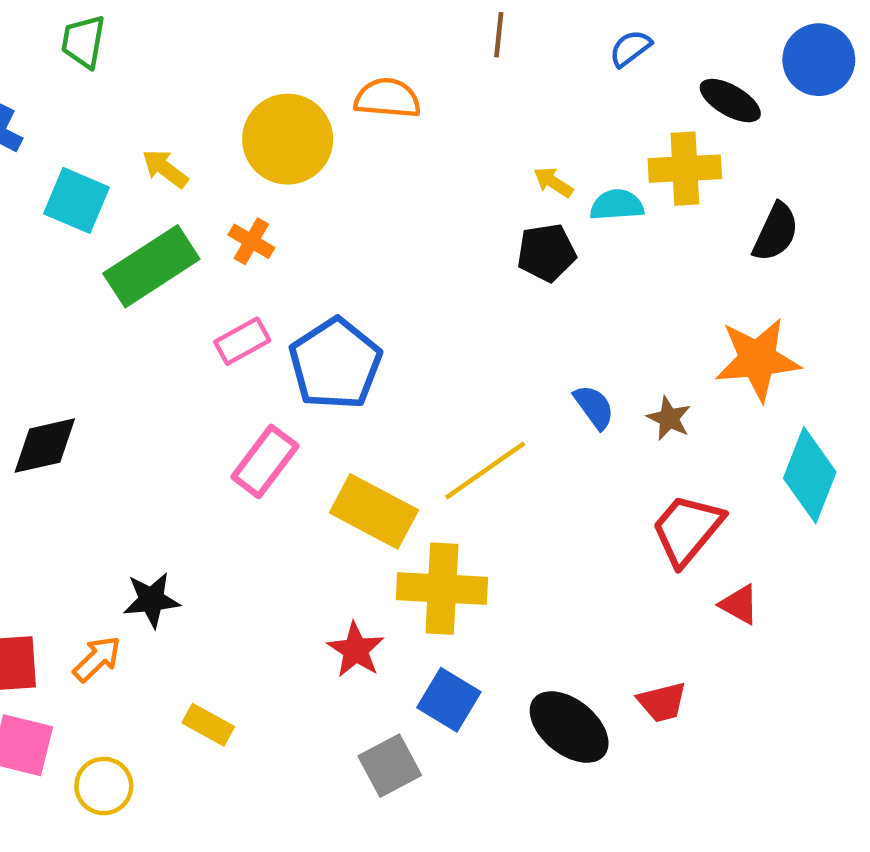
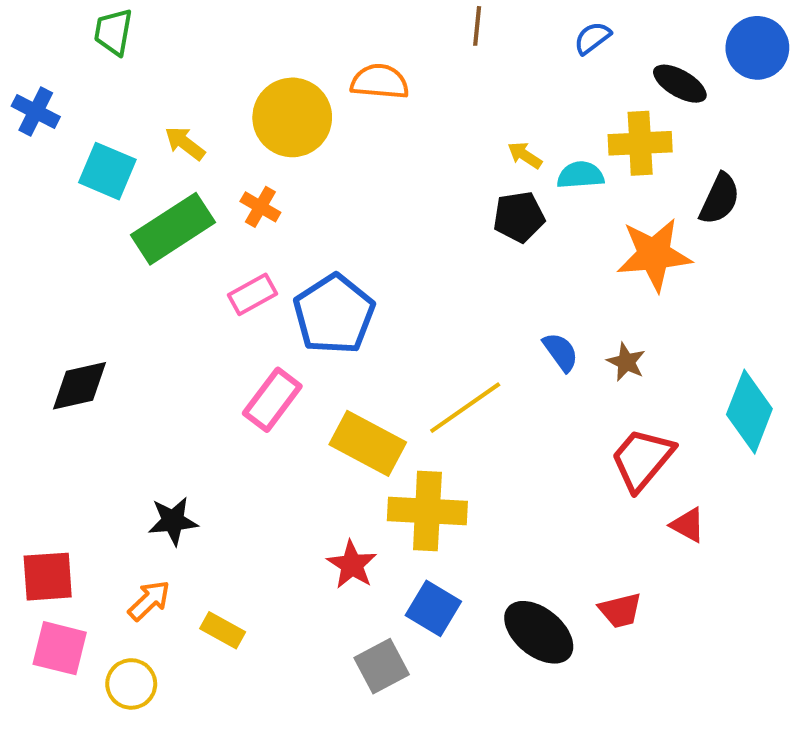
orange star: (757, 359) -> (654, 255), moved
orange arrow: (97, 659) -> (149, 600), moved

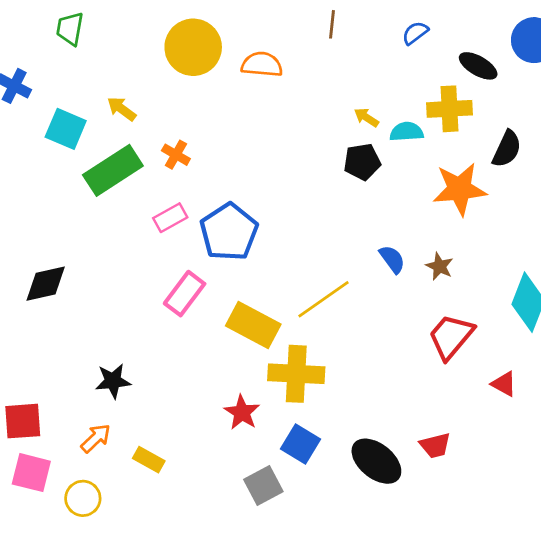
yellow circle: (292, 117) -> (193, 47), moved
red triangle: (688, 525) -> (504, 384), moved

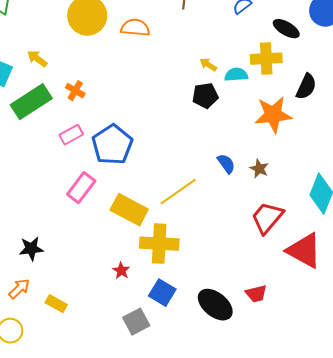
red triangle: (504, 384) -> (304, 251), size x2.0
red star: (242, 412) -> (121, 271), size x0.7

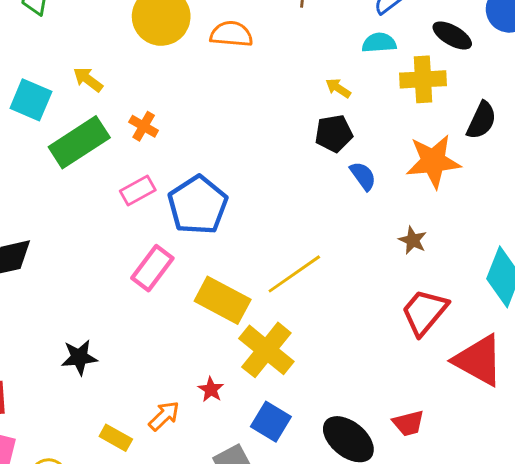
cyan semicircle: (236, 75) -> (379, 43), moved
blue semicircle: (226, 164) -> (363, 176), moved
yellow cross: (159, 244) -> (266, 350), turned 36
orange arrow: (19, 289) -> (164, 416), moved

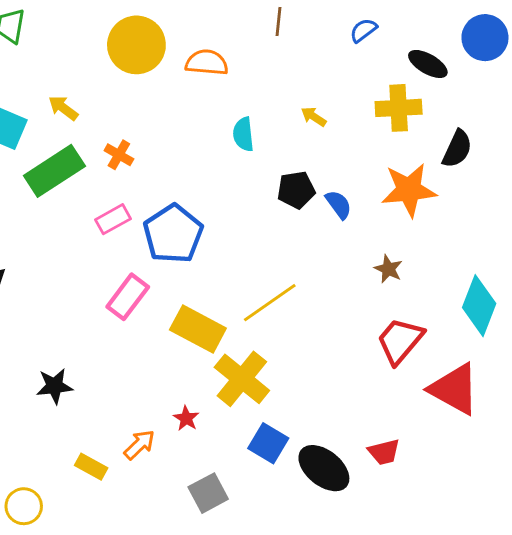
cyan semicircle: (379, 43) -> (243, 134), moved, turned -92
black pentagon: (334, 133) -> (296, 190), moved
blue square: (271, 422) -> (268, 443), moved

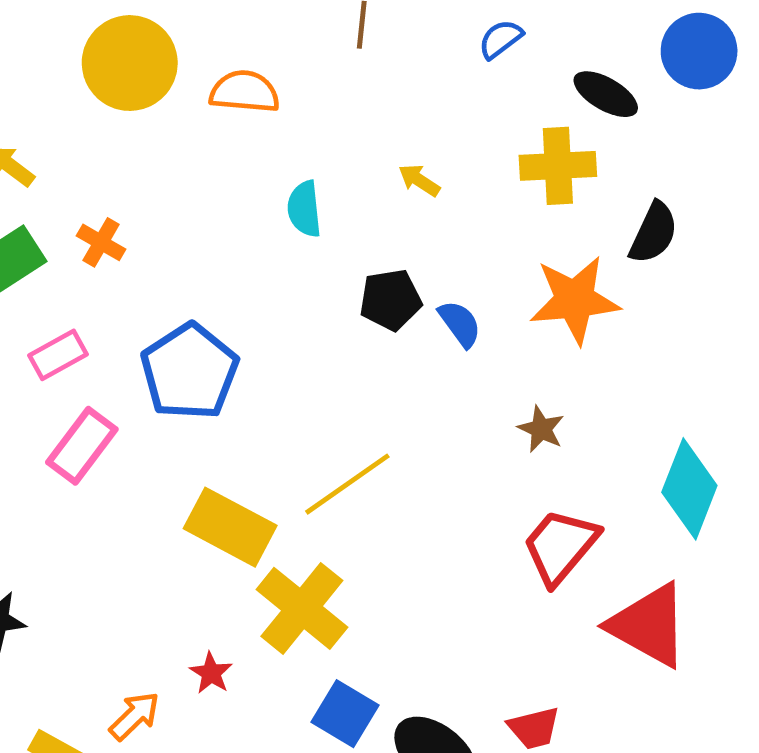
pink rectangle: (113, 219) -> (58, 355), moved
pink rectangle: (128, 297) -> (82, 446), moved

